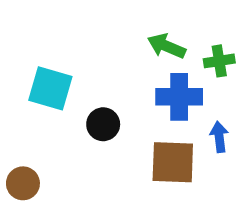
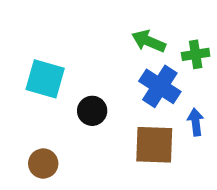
blue cross: (179, 97) -> (160, 86), turned 33
brown circle: (23, 183) -> (43, 164), moved

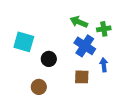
brown square: (154, 145) -> (82, 77), size x0.7
brown circle: (43, 164) -> (39, 87), moved

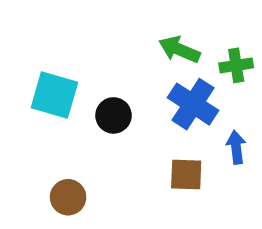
black circle: (49, 59) -> (114, 115), moved
brown circle: (39, 87) -> (68, 197), moved

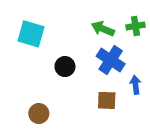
green cross: (236, 65) -> (135, 26), moved
cyan square: (54, 95) -> (31, 34), moved

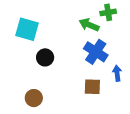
green cross: (135, 26) -> (108, 12), moved
black circle: (65, 67) -> (45, 57), moved

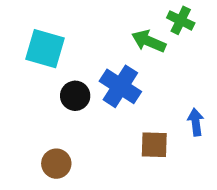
green cross: (108, 12) -> (181, 20), turned 35
blue cross: (96, 52) -> (120, 86), moved

